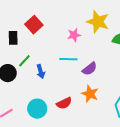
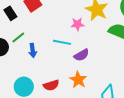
pink star: (74, 35) -> (78, 24), moved
black rectangle: (13, 38) -> (10, 13), turned -40

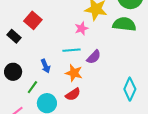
green line: (18, 38) -> (32, 87), moved
orange star: (78, 80) -> (74, 73), moved

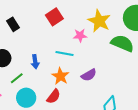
red square: (33, 20) -> (54, 17), moved
purple semicircle: (94, 57) -> (89, 75), moved
red semicircle: (73, 94) -> (54, 96), turned -35

